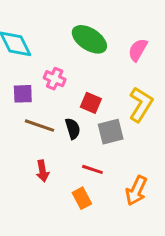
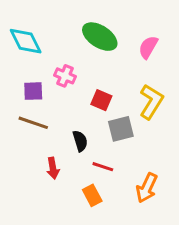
brown line: (39, 126) -> (33, 123), moved
black semicircle: (73, 129) -> (80, 141), moved

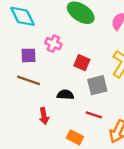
black semicircle: (80, 141) -> (65, 95), turned -70
red line: (103, 167) -> (94, 115), moved
orange rectangle: (92, 195) -> (75, 137), turned -35

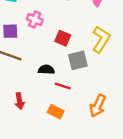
red line: (94, 115) -> (63, 86), moved
red arrow: (44, 116) -> (20, 101), moved

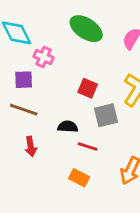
pink cross: (35, 20) -> (44, 57), moved
red arrow: (20, 101) -> (31, 146), moved

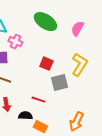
black semicircle: (68, 127) -> (25, 116), moved
red line: (88, 146) -> (38, 100), moved

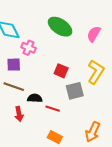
black semicircle: (25, 116) -> (35, 98), moved

